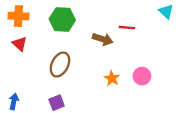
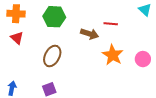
pink circle: (142, 76) -> (143, 59), moved
orange star: (112, 78) -> (113, 55), moved, size x1.5

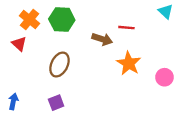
orange cross: (16, 14) -> (30, 20), moved, turned 36
pink circle: (143, 59) -> (164, 77), moved

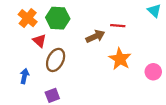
brown arrow: (102, 39) -> (95, 36), turned -42
red triangle: (19, 44) -> (39, 41), moved
blue arrow: (13, 101) -> (24, 76), moved

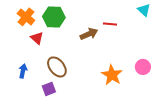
orange star: (120, 59) -> (112, 75), moved
brown ellipse: (56, 60) -> (57, 67), moved, turned -65

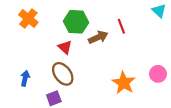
green hexagon: (54, 17) -> (76, 22), moved
red line: (110, 24) -> (121, 26), turned 64
red triangle: (37, 38) -> (65, 47), moved

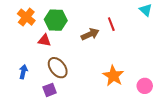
green hexagon: (76, 22) -> (56, 20), moved
red triangle: (65, 47) -> (45, 40), moved, turned -32
pink circle: (158, 74) -> (145, 86), moved

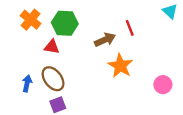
brown ellipse: (58, 68) -> (53, 79), moved
orange star: (113, 76) -> (120, 66), moved
pink circle: (145, 86) -> (163, 85), moved

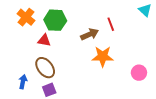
orange star: (120, 66) -> (103, 57), turned -30
blue arrow: (27, 83) -> (23, 82), moved

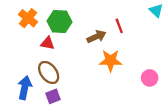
blue arrow: (23, 82) -> (25, 88), size x1.5

